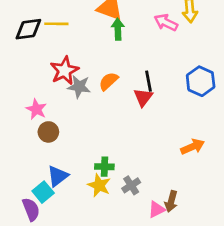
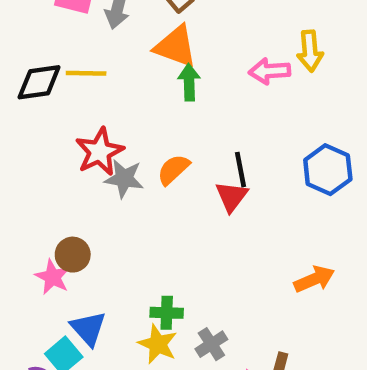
pink arrow: (166, 22) -> (270, 71), turned -30
pink star: (36, 109) -> (53, 277), moved
blue triangle: (58, 176) -> (88, 328), turned -35

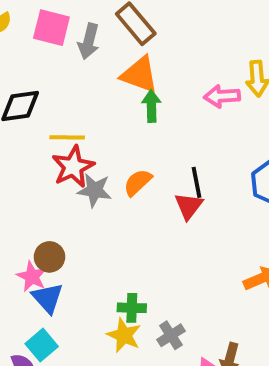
yellow line: (86, 73) -> (67, 137), moved
blue triangle: (88, 328) -> (48, 298), moved

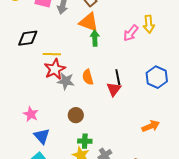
pink arrow: (222, 96) -> (131, 33), turned -48
orange semicircle: (138, 182) -> (88, 77), turned -63
brown circle: (50, 257) -> (76, 115), moved
pink star: (32, 276) -> (31, 114), moved

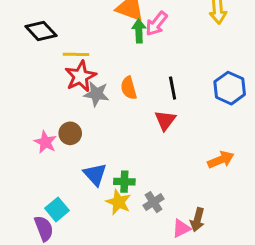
pink arrow: (131, 33) -> (156, 24), moved
black diamond: (28, 38) -> (41, 31), turned 55
red triangle: (114, 89) -> (165, 120), moved
brown circle: (76, 115) -> (70, 133), moved
blue triangle: (42, 136) -> (95, 174), moved

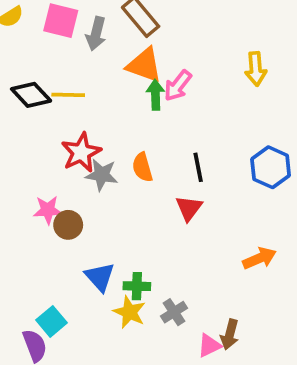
yellow line: (76, 54) -> (68, 95), moved
pink star: (45, 142) -> (48, 210), moved, turned -30

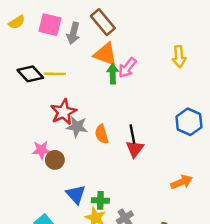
orange semicircle: (142, 167) -> (102, 134), moved
black line: (198, 167) -> (132, 134), moved

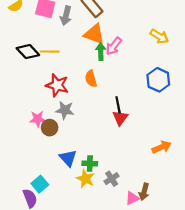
yellow arrow: (179, 57) -> (159, 36), turned -54
red star: (63, 112) -> (57, 85), turned -30
blue hexagon: (189, 122) -> (158, 80), moved
gray star: (77, 127) -> (65, 110), moved
orange semicircle: (102, 134) -> (91, 79), moved

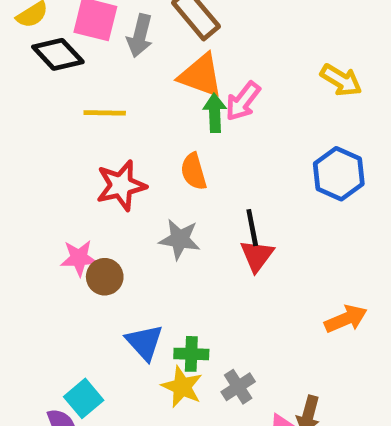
black diamond: (28, 52) -> (58, 54), moved
red star: (57, 85) -> (121, 185), turned -30
gray star: (65, 110) -> (180, 239), moved

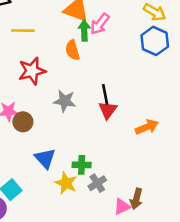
orange semicircle: (194, 171) -> (72, 50), moved
blue hexagon: (339, 174) -> (155, 41), moved
orange arrow: (346, 319) -> (147, 127), moved
green cross: (191, 354) -> (82, 165), moved

